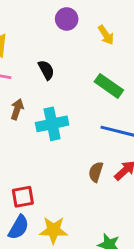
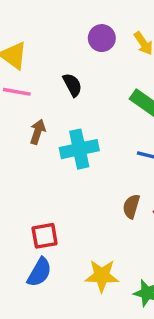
purple circle: (67, 19) -> (102, 38), moved
yellow star: (54, 230) -> (102, 276), moved

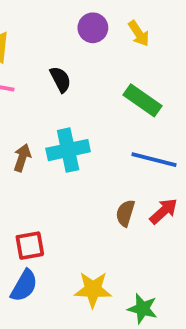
brown arrow: (38, 132) -> (22, 158), moved

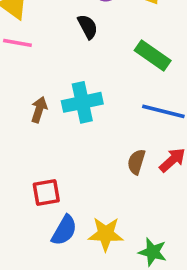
black semicircle: (60, 79) -> (88, 27), moved
blue semicircle: (24, 286) -> (64, 230), moved

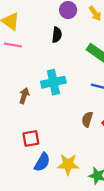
black semicircle: (88, 27) -> (57, 35), turned 35
brown arrow: (39, 110) -> (24, 96), moved

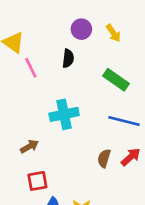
pink line: (13, 45) -> (31, 68), moved, turned 54
brown arrow: (24, 96) -> (29, 146), moved, turned 42

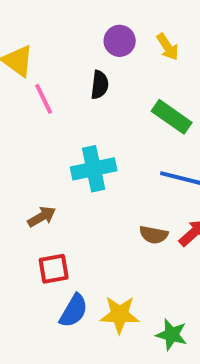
brown semicircle: (104, 158) -> (154, 235), turned -96

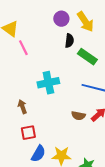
yellow arrow: (168, 47) -> (85, 22), size x1.5
black semicircle: (100, 85) -> (69, 41), moved
brown arrow: (42, 217) -> (22, 107), turned -80

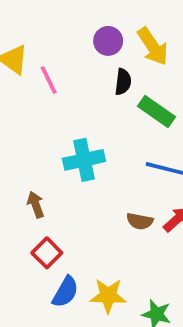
pink line: (23, 48) -> (49, 80), moved
red square: (28, 133) -> (47, 253), turned -35

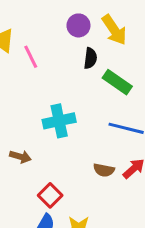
brown arrow: (36, 205) -> (20, 157), turned 126
red square: (47, 253) -> (50, 195), moved

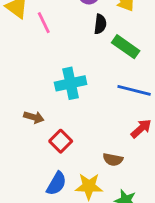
brown semicircle: (104, 170) -> (113, 160), moved
red square: (50, 195) -> (61, 141), moved

